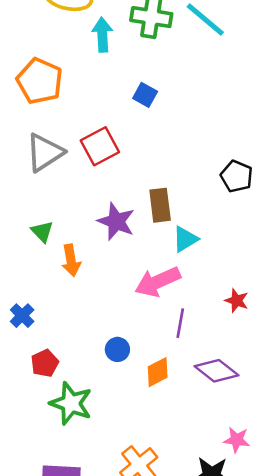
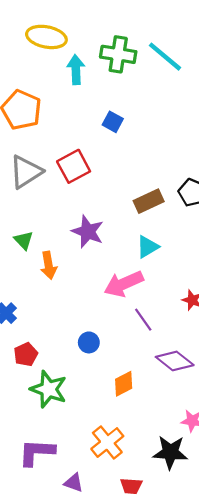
brown rectangle: (160, 205) -> (149, 201), moved, turned 72
purple line: (180, 323) -> (143, 320), turned -45
orange diamond: (158, 372) -> (124, 384), moved

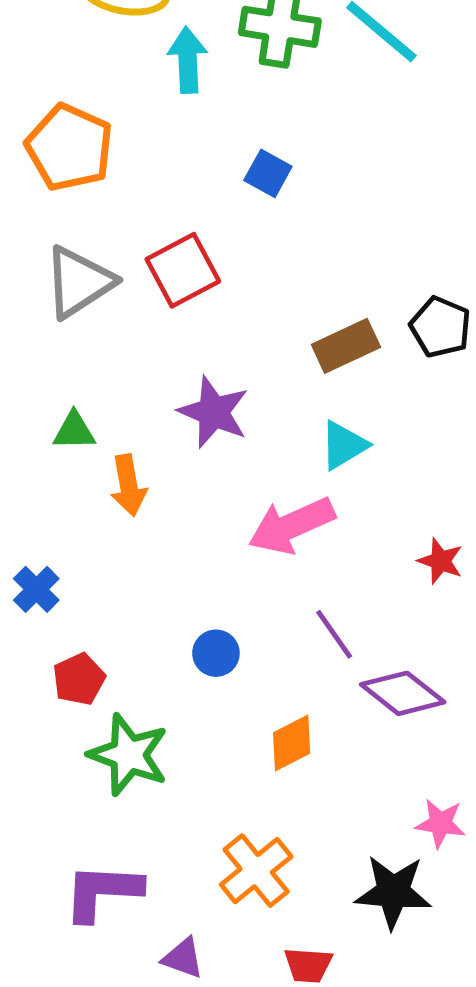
green triangle: (24, 240) -> (74, 431), turned -48
purple line: (143, 320) -> (334, 634), moved

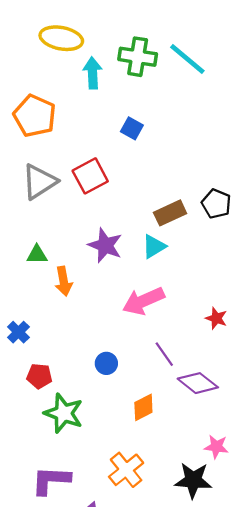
cyan triangle: (344, 445) -> (154, 246), moved
red pentagon: (79, 679) -> (39, 376), turned 30

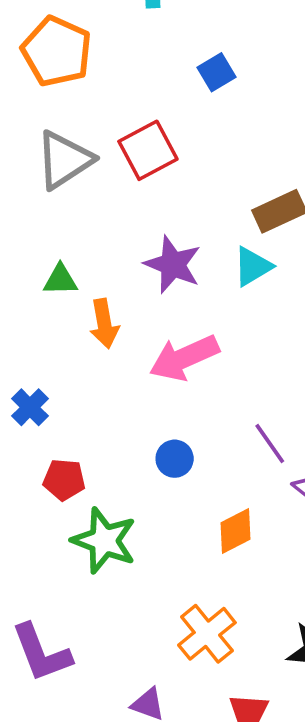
blue square: (132, 128) -> (216, 72), turned 30
pink arrow: (143, 301) -> (184, 358), moved
purple L-shape: (51, 480) -> (41, 653), moved, turned -114

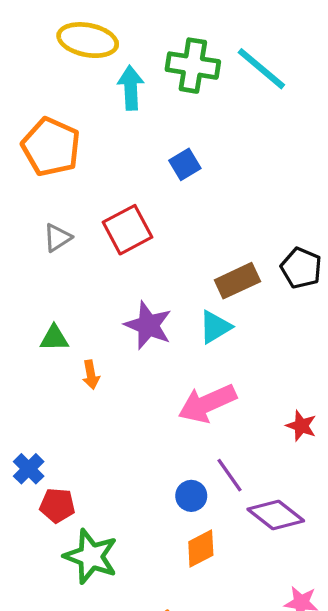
gray triangle: (64, 160) -> (57, 238), size x0.6
orange arrow: (104, 324) -> (91, 375), size x0.7
pink arrow: (184, 358) -> (207, 403), moved
blue cross: (30, 407) -> (29, 469), moved
blue circle: (175, 459) -> (191, 496), moved

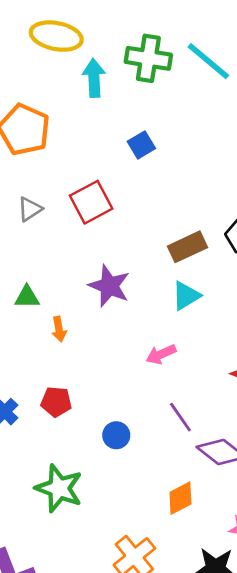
cyan triangle: (215, 327) -> (186, 296), moved
pink arrow: (207, 403) -> (161, 354), size x0.6
blue circle: (191, 496) -> (116, 435), moved
red pentagon: (57, 505) -> (56, 402), moved
orange diamond: (201, 548) -> (180, 498), moved

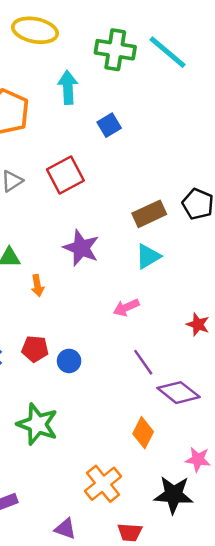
cyan arrow: (94, 78) -> (68, 87), moved
blue circle: (116, 435) -> (69, 361), moved
orange diamond: (180, 498) -> (143, 433), turned -36

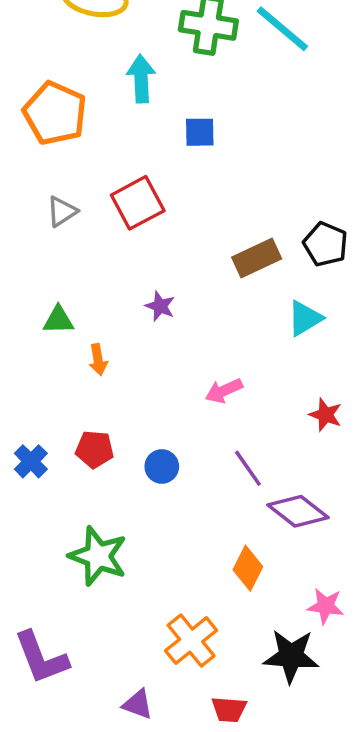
blue square: (109, 125) -> (200, 132), turned 30
purple star: (81, 248) -> (160, 306), size x0.6
cyan triangle: (148, 256) -> (305, 318), moved
blue circle: (69, 361) -> (162, 466), moved

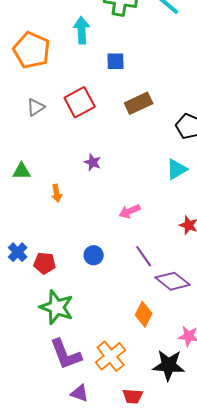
brown rectangle: (257, 258) -> (139, 103), moved
green triangle: (58, 320) -> (22, 171), moved
red pentagon: (95, 449) -> (45, 263), moved
purple L-shape: (41, 658) -> (66, 354), moved

